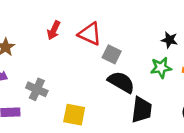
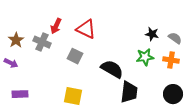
gray square: (112, 54) -> (75, 56), moved
gray cross: (37, 89) -> (42, 42), moved

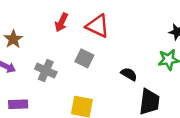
gray cross: (42, 42) -> (46, 70), moved
black semicircle: (112, 69) -> (129, 74), size x0.6

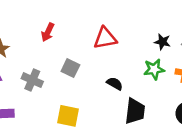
red triangle: (98, 26) -> (105, 38), moved, turned -35

